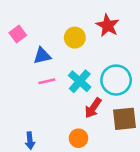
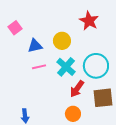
yellow circle: (75, 38) -> (62, 41), moved
orange circle: (78, 138) -> (73, 114), moved

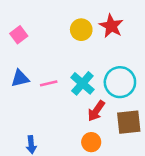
yellow circle: (62, 41) -> (81, 30), moved
blue triangle: (35, 46) -> (20, 78), moved

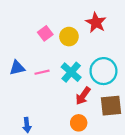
yellow circle: (81, 30) -> (69, 37), moved
pink square: (19, 35) -> (45, 33), moved

